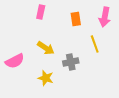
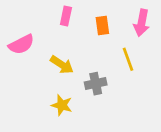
pink rectangle: (41, 12) -> (66, 16), moved
pink semicircle: (15, 61) -> (21, 44), moved

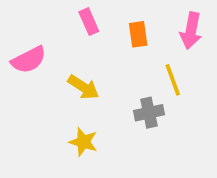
pink rectangle: (66, 16) -> (89, 22), turned -36
gray cross: (96, 84) -> (149, 113), moved

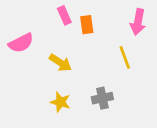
orange rectangle: (138, 34) -> (87, 25), moved
gray cross: (149, 113) -> (102, 98), moved

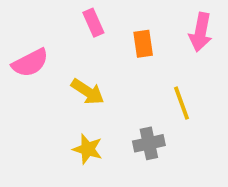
orange rectangle: (87, 25) -> (143, 44), moved
yellow line: (125, 57) -> (181, 103), moved

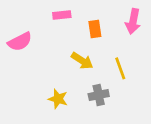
pink rectangle: (93, 23) -> (62, 15), turned -72
yellow arrow: (88, 92) -> (82, 61), moved

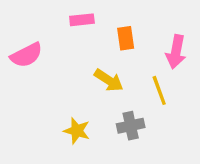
pink arrow: (133, 21) -> (176, 52), moved

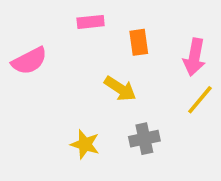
yellow line: (159, 90) -> (200, 100), moved, turned 60

